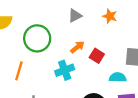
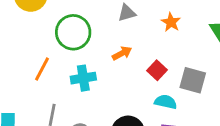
red square: (97, 56) -> (157, 70), moved
cyan cross: (65, 70) -> (83, 78), moved

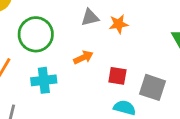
orange star: (171, 22) -> (119, 24), moved, turned 30
red square: (157, 70) -> (117, 76), turned -36

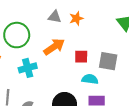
gray triangle: (90, 18) -> (55, 17), turned 32
orange arrow: (83, 57) -> (54, 47), size x1.5

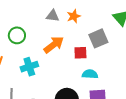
green circle: (17, 35) -> (17, 35), size x0.7
gray square: (108, 61) -> (98, 38), moved, turned -30

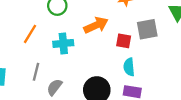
cyan semicircle: (90, 74) -> (129, 67), turned -112

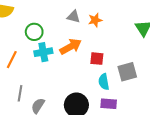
gray square: (147, 29) -> (127, 72), moved
cyan cross: (63, 43) -> (43, 52), moved

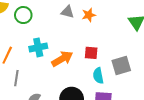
green circle: (34, 32) -> (23, 15), moved
orange arrow: (71, 47) -> (62, 59), moved
gray line: (20, 93) -> (16, 78), moved

